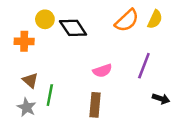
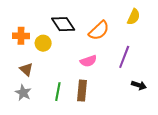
yellow circle: (45, 19) -> (43, 43), moved
orange semicircle: (127, 21) -> (99, 31), moved
green line: (50, 95) -> (58, 92), moved

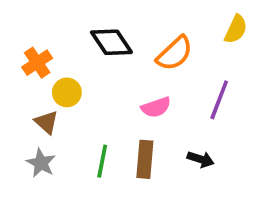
orange cross: (21, 36) -> (37, 63), turned -35
yellow circle: (43, 43) -> (67, 92), moved
black arrow: (139, 85) -> (201, 159), moved

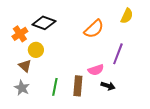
black diamond: (111, 42) -> (44, 23), moved, turned -35
pink semicircle: (156, 107) -> (96, 70), moved

